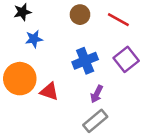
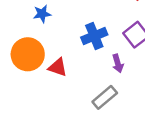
purple arrow: (97, 94) -> (118, 63), moved, turned -42

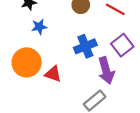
purple arrow: (118, 63) -> (106, 71), size x1.6

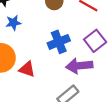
purple arrow: (106, 71) -> (79, 66), turned 100

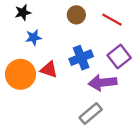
red triangle: (27, 69) -> (49, 70), moved

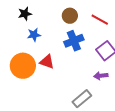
blue cross: (81, 58) -> (74, 41), moved
purple arrow: (102, 83) -> (101, 76), moved, size x0.6

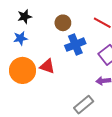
brown circle: (70, 16) -> (63, 23), moved
blue star: (34, 35) -> (20, 38), moved

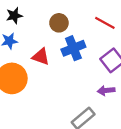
red triangle: (47, 66) -> (41, 57), moved

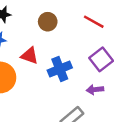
blue cross: (73, 48) -> (60, 69), moved

